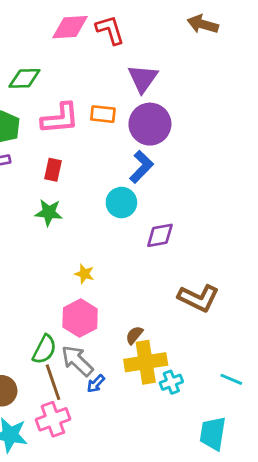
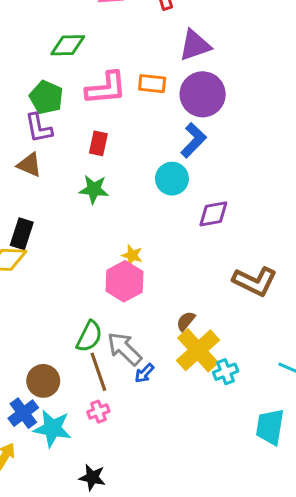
purple triangle: (143, 78) -> (195, 45), turned 36
pink hexagon: (80, 318) -> (124, 281), moved
yellow cross: (146, 362) -> (198, 350), turned -33
pink cross: (53, 419) -> (98, 412), size x0.6

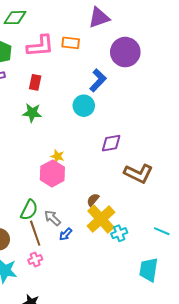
purple circle: (203, 94) -> (125, 52), moved
purple diamond: (213, 214) -> (111, 143), moved
gray arrow: (124, 349) -> (52, 218), size x0.7

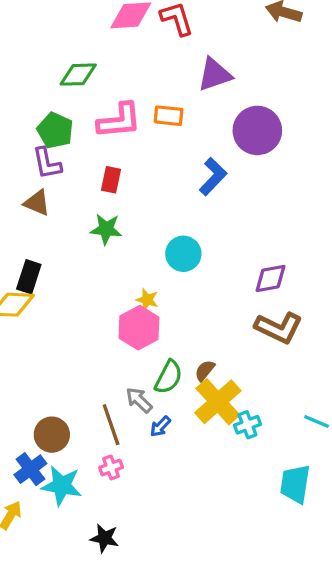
cyan circle: (84, 106) -> (183, 254), moved
purple diamond: (111, 143) -> (270, 278), moved
green semicircle: (29, 210) -> (169, 377), moved

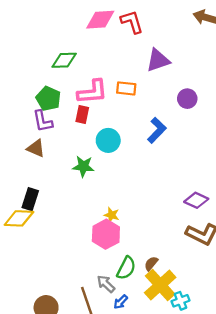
purple circle: (257, 130) -> (187, 99), size x0.6
red rectangle: (111, 180) -> (82, 114), moved
cyan circle: (183, 254) -> (108, 140), moved
purple diamond: (270, 278) -> (196, 200), turned 35

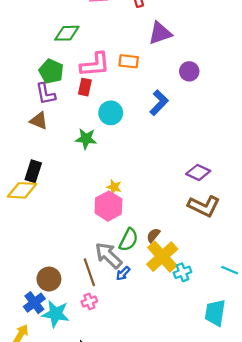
gray arrow: (106, 284) -> (108, 255), size x1.5

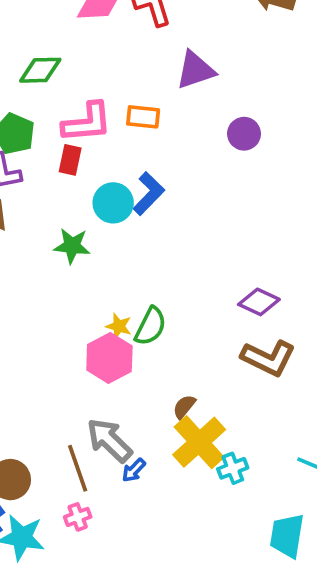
blue L-shape: (159, 103) -> (149, 194), moved
green semicircle: (129, 240) -> (151, 326), moved

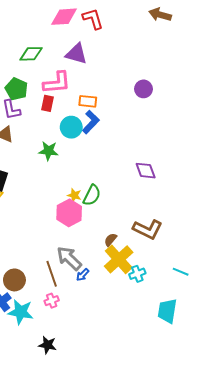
purple triangle: (195, 70) -> (76, 54), moved, turned 35
orange rectangle: (143, 117) -> (88, 101), moved
purple diamond: (259, 302) -> (146, 171), moved, turned 45
brown L-shape: (268, 358) -> (148, 229), moved

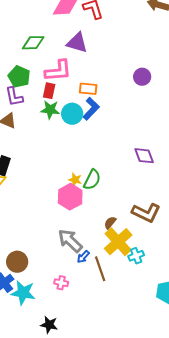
green star: (49, 151) -> (50, 110), moved
brown line: (52, 274) -> (100, 269), moved
pink cross: (52, 301) -> (61, 283), moved, turned 32

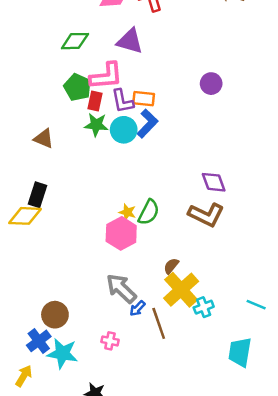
green pentagon: (19, 77) -> (77, 87), moved
purple L-shape: (14, 97) -> (122, 101), moved
brown L-shape: (146, 213) -> (206, 215), moved

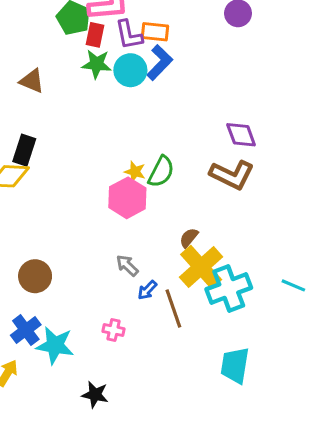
gray arrow: (121, 288) -> (127, 265), size x0.6
cyan cross: (204, 307) -> (229, 289), size x1.8
brown circle: (55, 315) -> (35, 276), moved
cyan trapezoid: (240, 352) -> (235, 365), moved

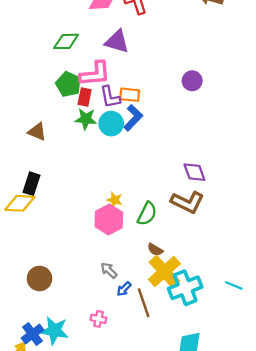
green semicircle: (161, 172) -> (147, 214), moved
brown semicircle: (189, 238) -> (155, 250), turned -98
blue cross: (26, 330) -> (33, 334), moved

